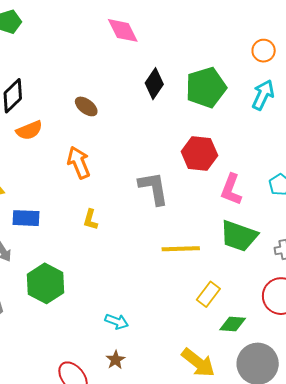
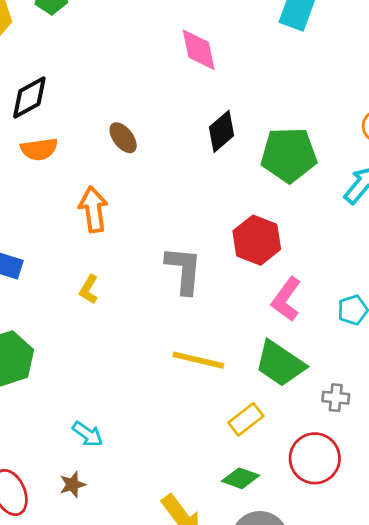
yellow rectangle: (208, 294) -> (246, 419), moved

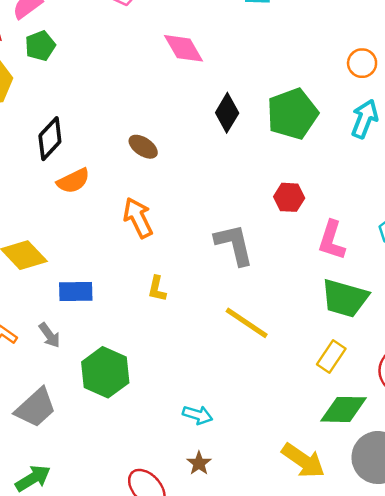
red hexagon: (257, 240) -> (289, 197), size x0.7
yellow line: (198, 360) -> (247, 323), moved, turned 39
green diamond: (241, 478) -> (344, 409), size x1.4

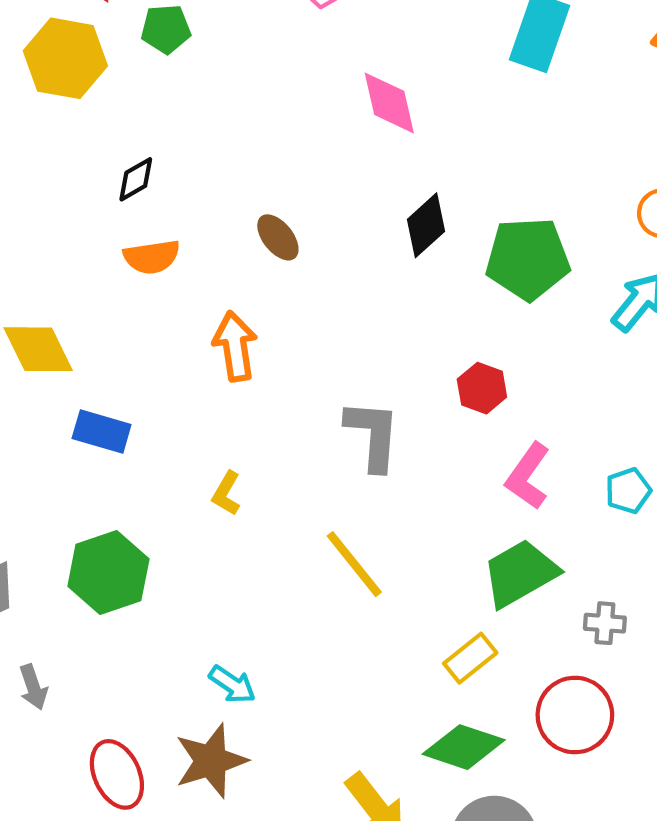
black diamond: (50, 139) -> (136, 179), size x0.7
yellow L-shape: (157, 289) -> (226, 493), moved
green trapezoid: (345, 298) -> (520, 573), turned 117
gray arrow: (50, 335) -> (33, 687), moved
brown star: (199, 463) -> (211, 761), size x1.8

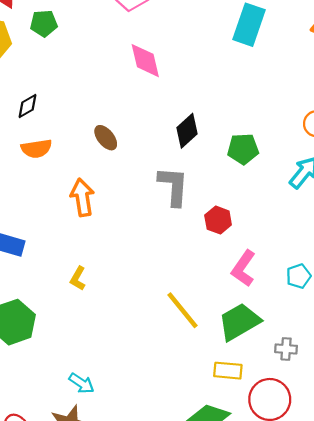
pink diamond: (389, 103) -> (145, 61), moved
green pentagon: (528, 259) -> (243, 149), size x0.7
gray L-shape: (373, 435) -> (173, 186), moved
yellow line: (354, 564) -> (182, 310), moved
yellow rectangle: (470, 658) -> (228, 371), moved, turned 44

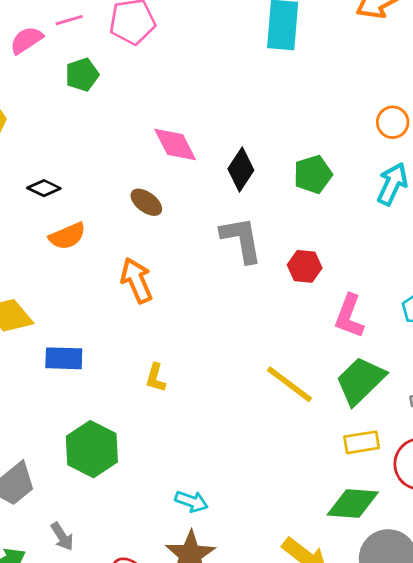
green pentagon: (44, 23) -> (82, 75), moved
pink diamond: (145, 61) -> (175, 144), moved
black diamond: (28, 106) -> (44, 188), turned 70

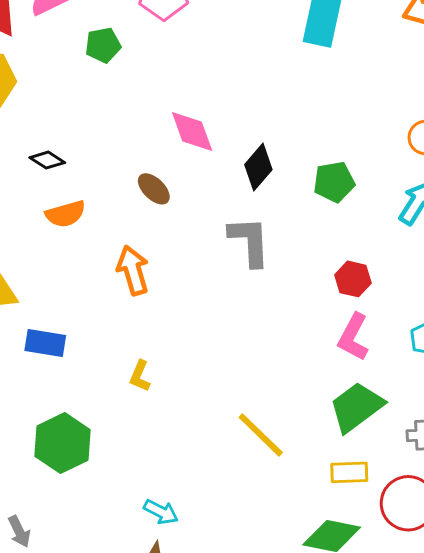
red hexagon: (305, 266) -> (353, 279), moved
yellow line: (289, 384) -> (261, 435), moved

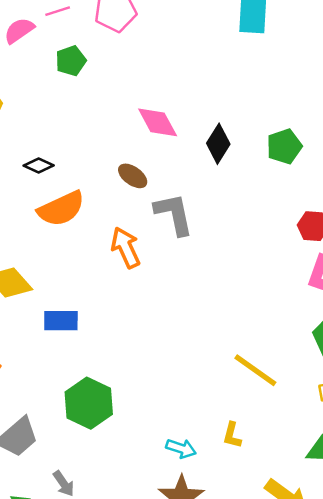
orange semicircle: (66, 214) -> (61, 209), size x1.4
gray L-shape: (250, 241) -> (174, 214), moved
yellow L-shape: (140, 376) -> (232, 435), moved

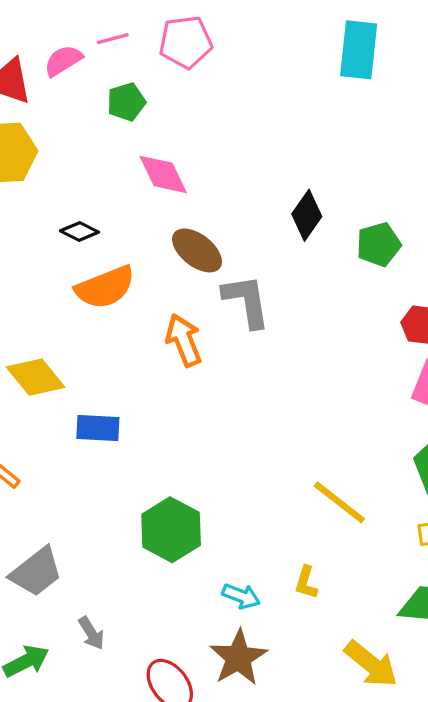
pink diamond: (158, 122) -> (163, 174), moved
green pentagon: (284, 146) -> (379, 245), moved
brown ellipse: (133, 176) -> (197, 250), size x1.4
green hexagon: (89, 403) -> (171, 530), moved

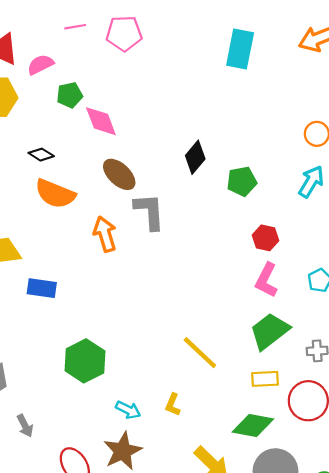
pink semicircle: (63, 61) -> (40, 65), moved
green pentagon: (126, 102) -> (70, 95), moved
orange semicircle: (105, 287) -> (55, 194), turned 39

